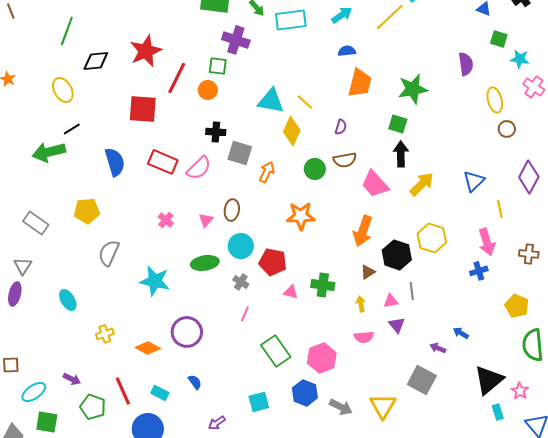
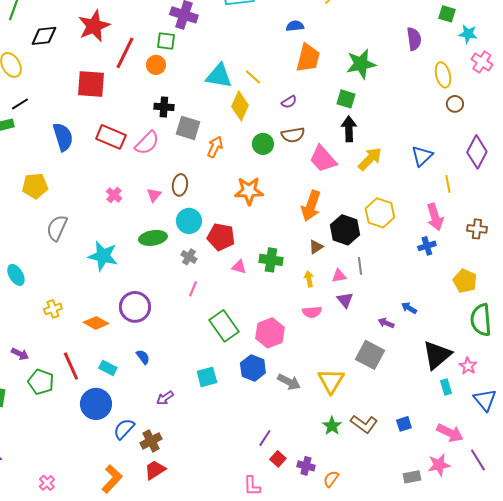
purple semicircle: (341, 127) -> (289, 102), turned 42

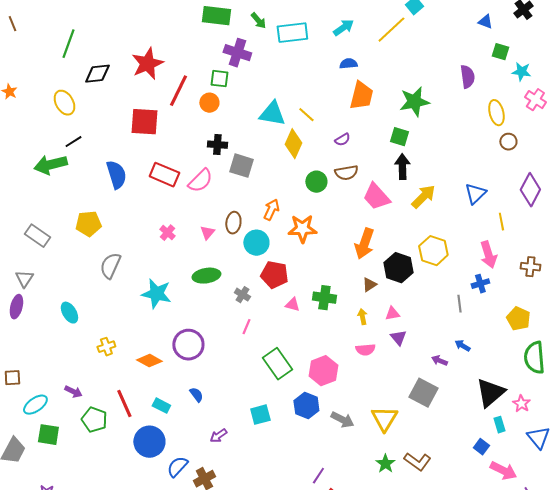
orange arrow: (215, 147) -> (271, 210), moved
cyan circle: (189, 221) -> (256, 243), moved
gray line: (360, 266) -> (459, 304), moved
blue square: (404, 424) -> (481, 447), moved, turned -35

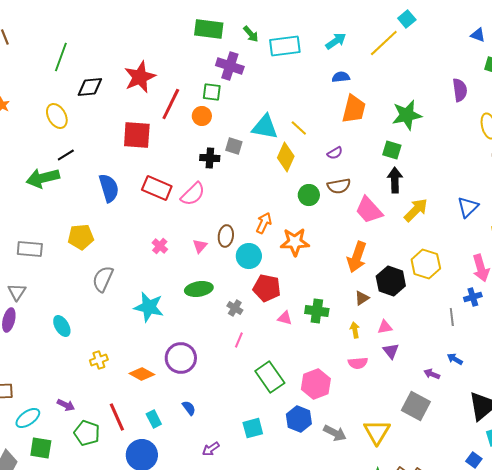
gray square: (241, 166) -> (234, 146), moved, size x0.7
gray rectangle: (37, 236) -> (30, 249), turned -30
cyan rectangle: (161, 406) -> (154, 419), turned 36

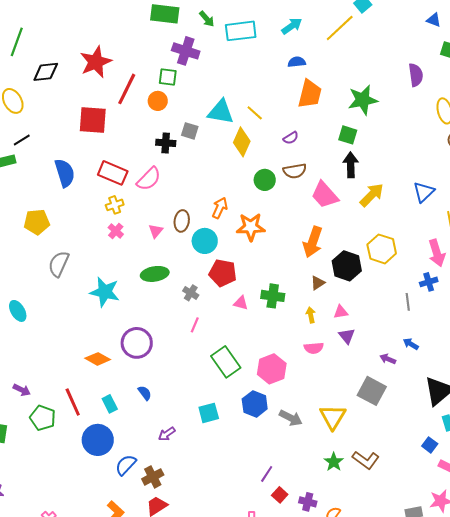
yellow cross: (99, 360) -> (115, 205), moved

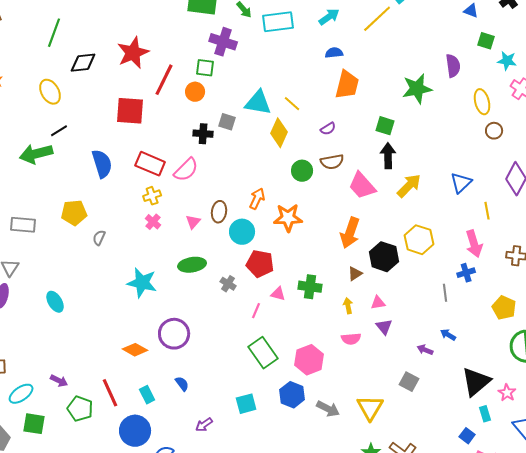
green star: (363, 100) -> (417, 89), moved
gray semicircle: (59, 264) -> (99, 238), moved, size x0.6
pink line: (195, 325) -> (256, 311), moved
gray square: (372, 391) -> (409, 382), size x0.7

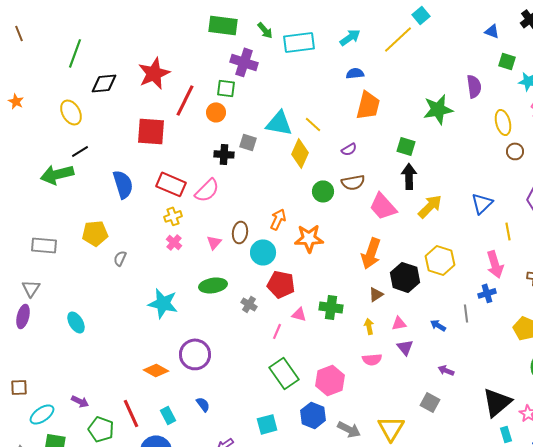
blue arrow: (448, 335) -> (438, 325), moved

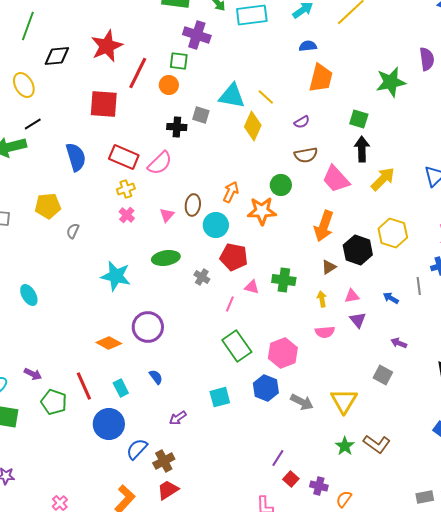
green circle: (323, 191) -> (281, 185), moved

